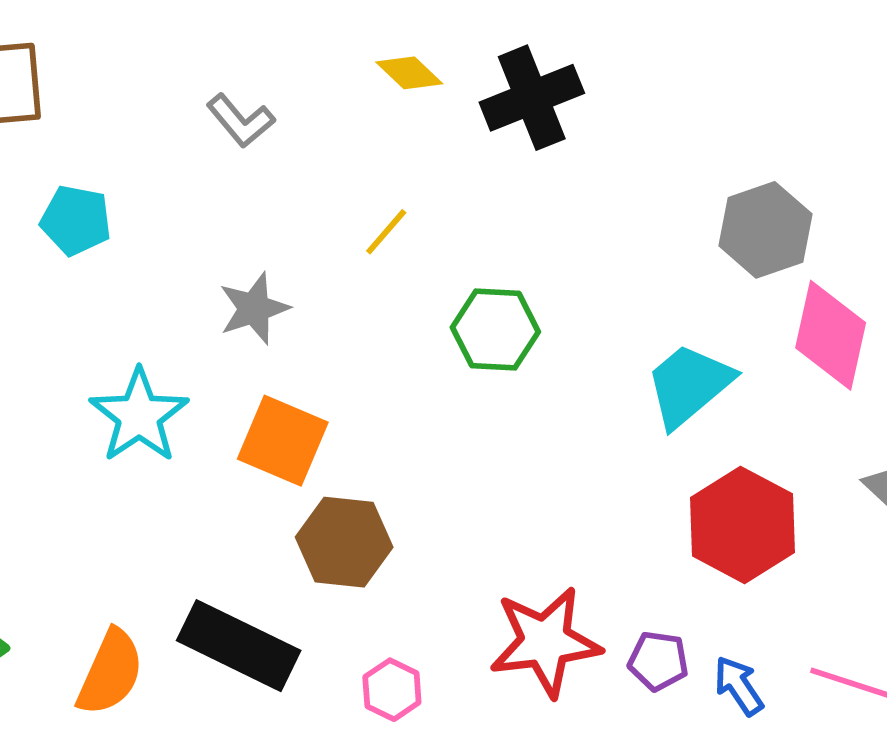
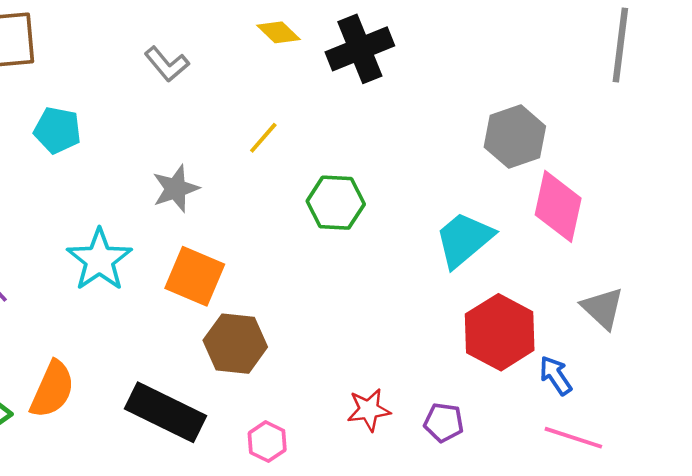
red star: (545, 642) -> (369, 410), size x0.6
orange semicircle: (110, 672) -> (52, 389), moved
blue arrow: (739, 686) -> (556, 375), moved

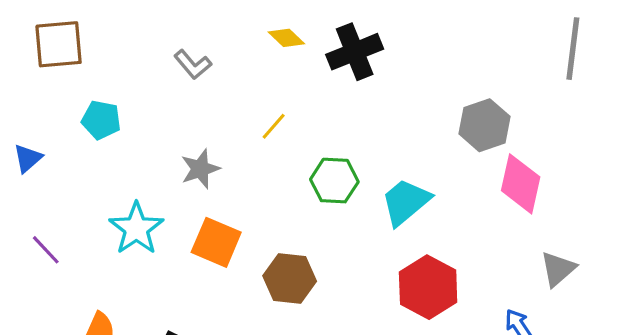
cyan trapezoid: (464, 239) -> (406, 202), moved
gray triangle: (603, 308) -> (558, 269), turned 36
red hexagon: (500, 332) -> (428, 287), moved
brown hexagon: (235, 344) -> (290, 279), moved

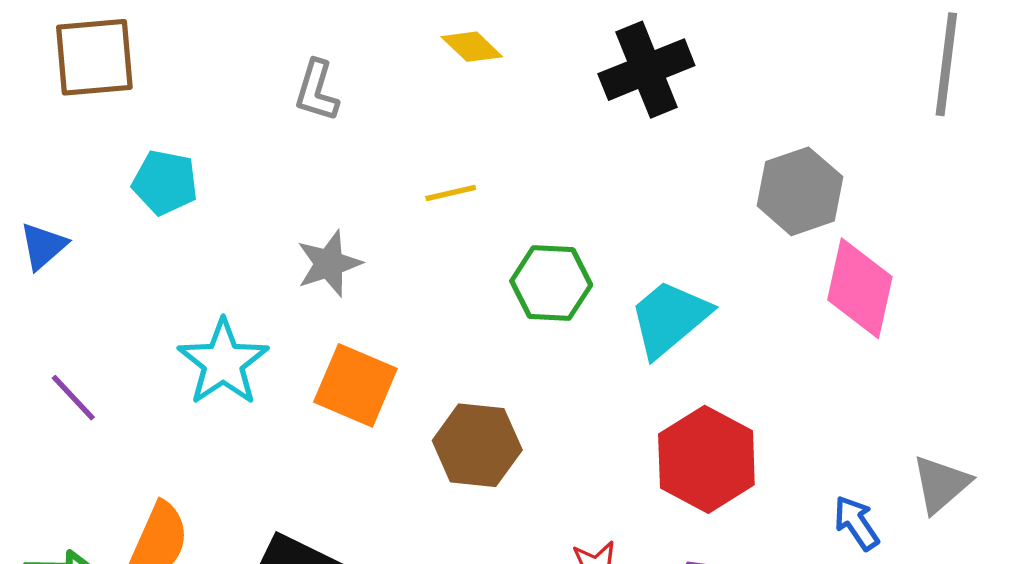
black cross: (355, 52) -> (646, 70), moved
gray L-shape: (193, 65) -> (317, 91), turned 57
yellow line: (274, 126) -> (451, 193), turned 36
gray triangle: (558, 269) -> (941, 484), moved

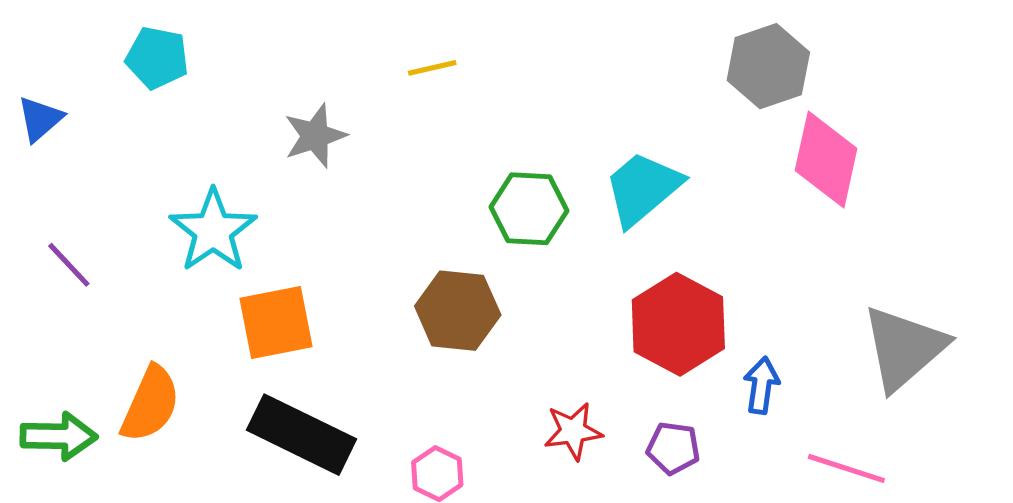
green hexagon: (551, 283) -> (529, 209), moved
orange square: (355, 385) -> (276, 322), moved, turned -34
gray triangle: (941, 484) -> (904, 348), size x1.5
blue arrow: (856, 523) -> (761, 385), moved, turned 42

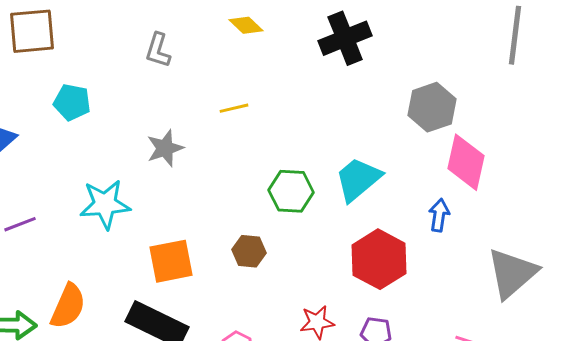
cyan star: (213, 231) -> (105, 204), turned 30
purple line: (69, 265) -> (20, 224), turned -68
brown hexagon: (458, 311) -> (249, 251), size x0.7
orange square: (276, 322) -> (171, 261), moved
blue arrow: (761, 385) -> (439, 215), moved

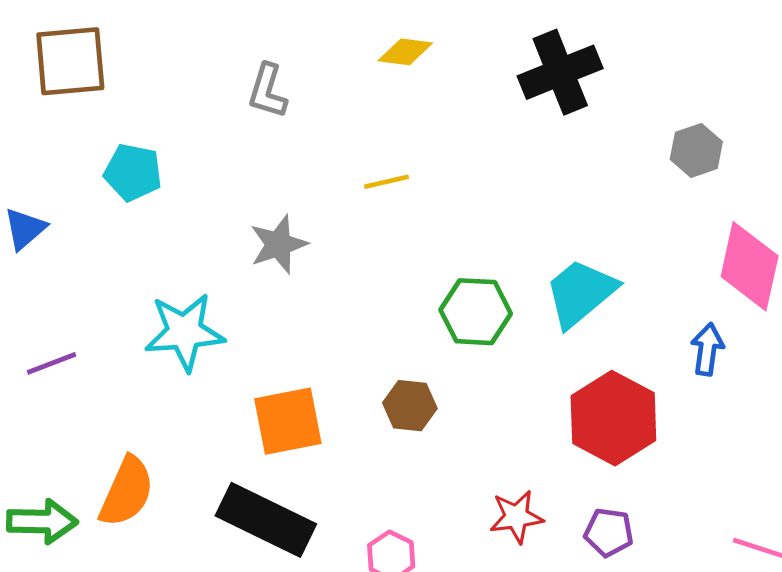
yellow diamond: (246, 25) -> (405, 52), turned -36
gray hexagon: (432, 107) -> (696, 150), moved, size x0.7

